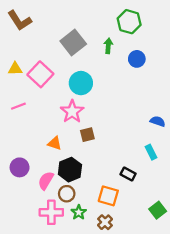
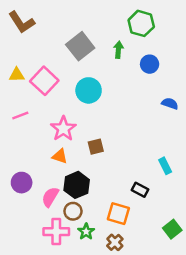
pink star: (72, 112) -> (63, 129), moved
blue semicircle: (158, 121) -> (170, 104), moved

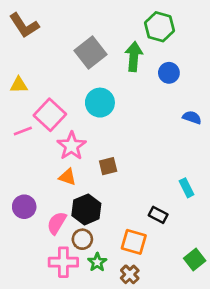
green arrow: (118, 50) -> (134, 57), size x1.5
pink square: (44, 81) -> (50, 115), moved

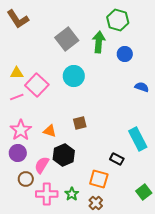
yellow triangle: (19, 85) -> (17, 73), moved
pink star: (72, 146) -> (21, 130), moved
cyan rectangle: (187, 188) -> (138, 139), size x1.6
brown circle: (82, 239) -> (26, 179), moved

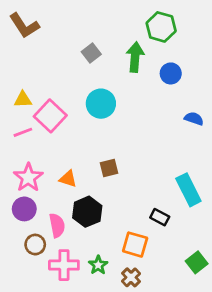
gray square: (67, 39) -> (91, 53), size x0.6
pink semicircle: (42, 165) -> (57, 225), turned 138

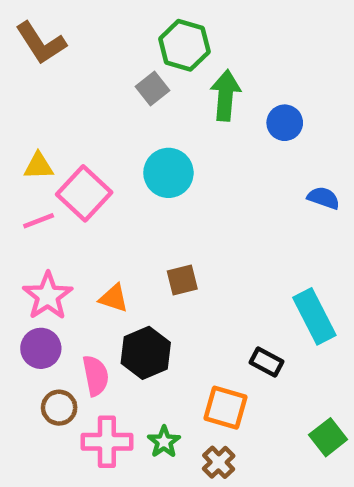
green hexagon: (161, 27) -> (184, 45), moved

